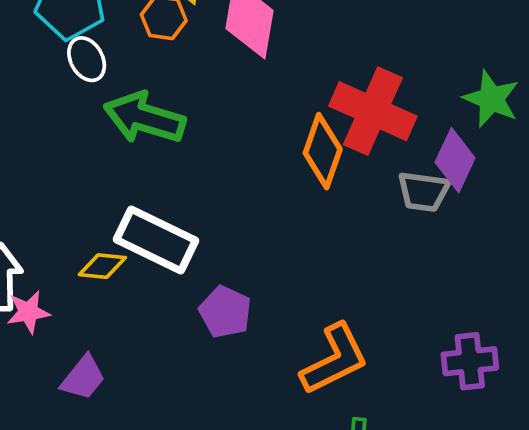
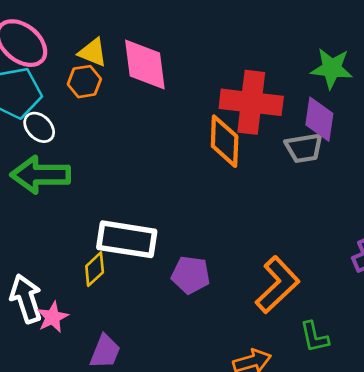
green arrow: (144, 118) -> (40, 175), moved
yellow diamond: (102, 266) -> (95, 269), turned -32

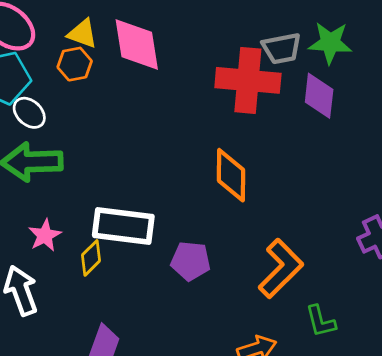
orange diamond: (225, 141) -> (231, 175), moved
gray trapezoid: (304, 148) -> (282, 48), moved
pink star: (53, 317) -> (45, 235), moved

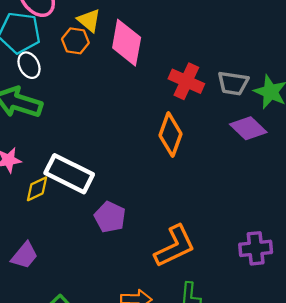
red cross: (248, 80) -> (186, 81), moved, size x0.7
purple diamond: (319, 96) -> (248, 128), turned -72
orange diamond: (231, 175) -> (171, 135), moved

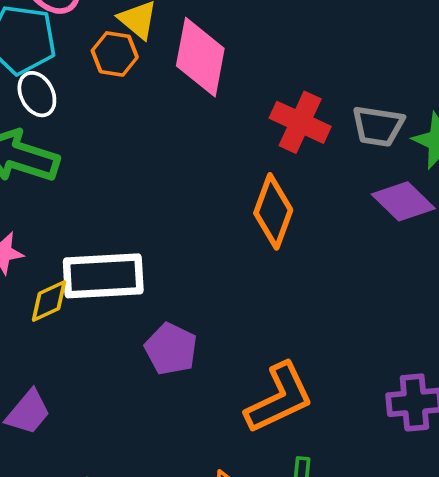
white rectangle: (69, 174) -> (103, 276), turned -30

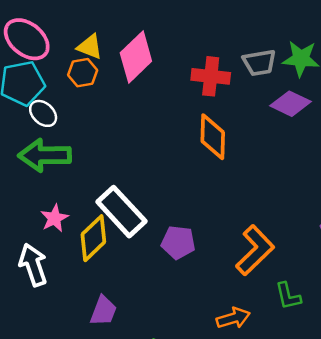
pink diamond: (200, 57) -> (136, 57), turned 54
white rectangle: (103, 276) -> (121, 212), turned 69
yellow diamond: (49, 301) -> (93, 238), size x1.5

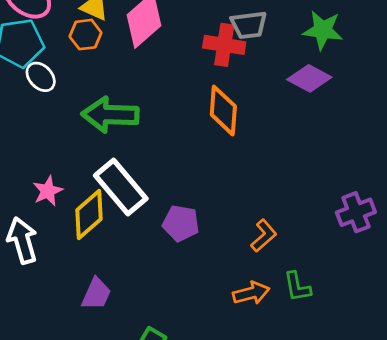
gray trapezoid: (259, 63) -> (249, 25), moved
green arrow: (45, 155) -> (110, 115), moved
orange L-shape: (255, 250) -> (264, 236), size x0.6
orange arrow: (233, 318) -> (251, 293), moved

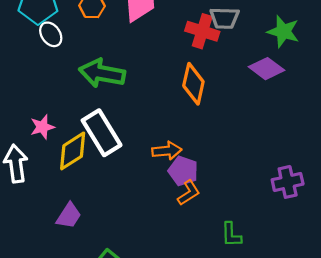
purple pentagon: (181, 223) -> (183, 171), moved
orange L-shape: (264, 236) -> (189, 193), moved
orange arrow: (251, 293) -> (167, 151), moved

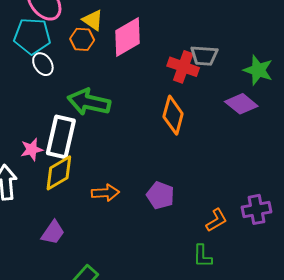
white rectangle: (102, 133) -> (61, 137), moved, turned 42
orange arrow: (167, 151) -> (105, 193), moved
orange L-shape: (189, 193) -> (216, 220), moved

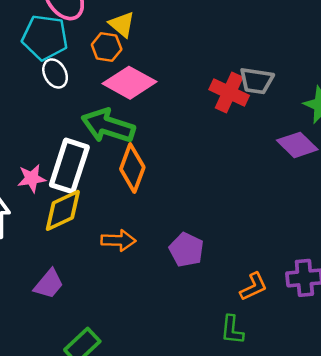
pink diamond: (127, 37) -> (129, 83), moved, turned 54
orange diamond: (173, 115) -> (132, 168), moved

